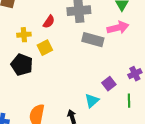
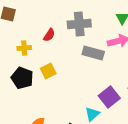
yellow square: (45, 48) -> (48, 71), moved
purple square: (109, 84) -> (109, 97), size x1.5

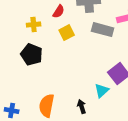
yellow square: (48, 71) -> (67, 33), moved

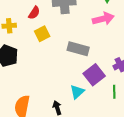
gray rectangle: (103, 30) -> (78, 49), moved

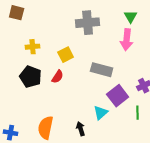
red semicircle: (34, 13) -> (58, 77), moved
pink arrow: (103, 19) -> (127, 40), turned 110

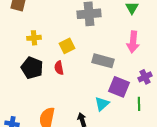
pink arrow: (127, 40) -> (133, 42), moved
red semicircle: (58, 77) -> (59, 68), turned 136
purple square: (118, 96) -> (119, 87), turned -30

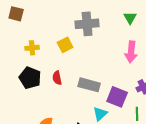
yellow square: (67, 46) -> (65, 45), moved
gray rectangle: (103, 61) -> (89, 85), moved

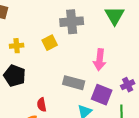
green triangle: (130, 18) -> (115, 16), size x1.5
pink arrow: (131, 52) -> (100, 60), moved
red semicircle: (57, 78) -> (42, 105), moved

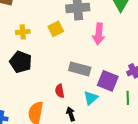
pink arrow: (100, 60) -> (99, 34), moved
red semicircle: (42, 105) -> (60, 91), moved

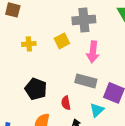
pink arrow: (99, 34) -> (93, 52), moved
black pentagon: (21, 62) -> (36, 89), moved

